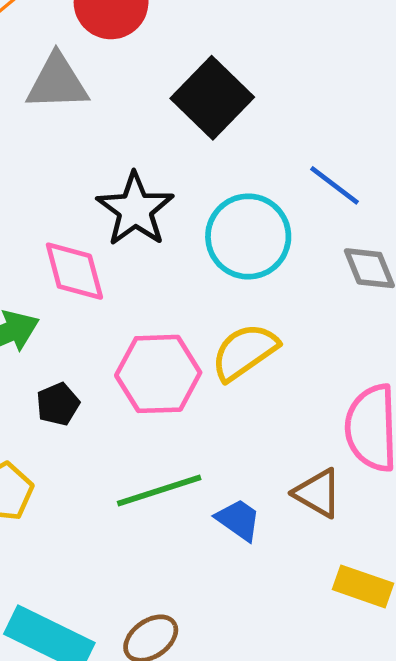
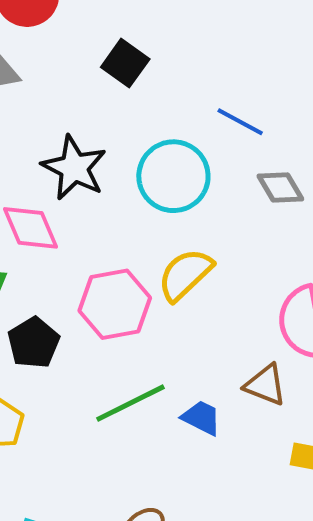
black square: (212, 98) -> (125, 63), size x0.7
black pentagon: (58, 404) -> (34, 343), size x1.4

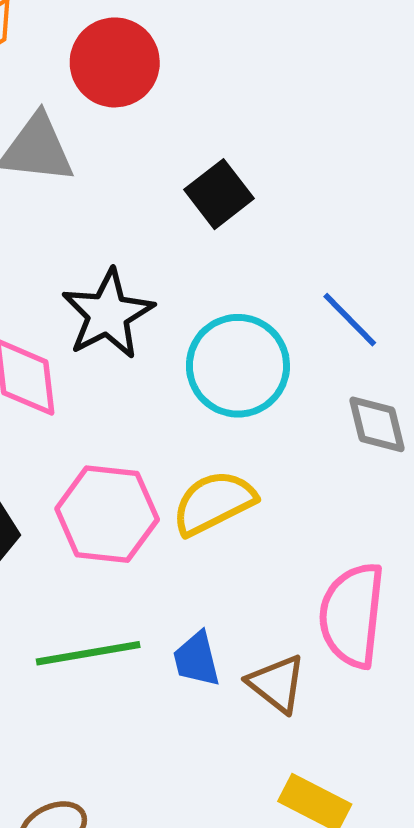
blue trapezoid: (201, 418) -> (197, 659), moved, turned -147

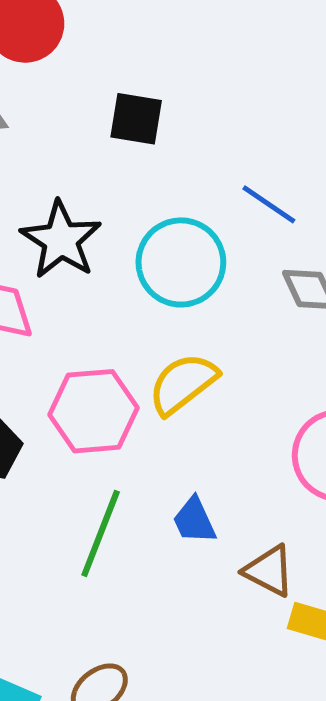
black square: (219, 194) -> (136, 119), turned -32
green line: (88, 653) -> (101, 533), turned -48
brown triangle: (277, 684) -> (269, 571), moved

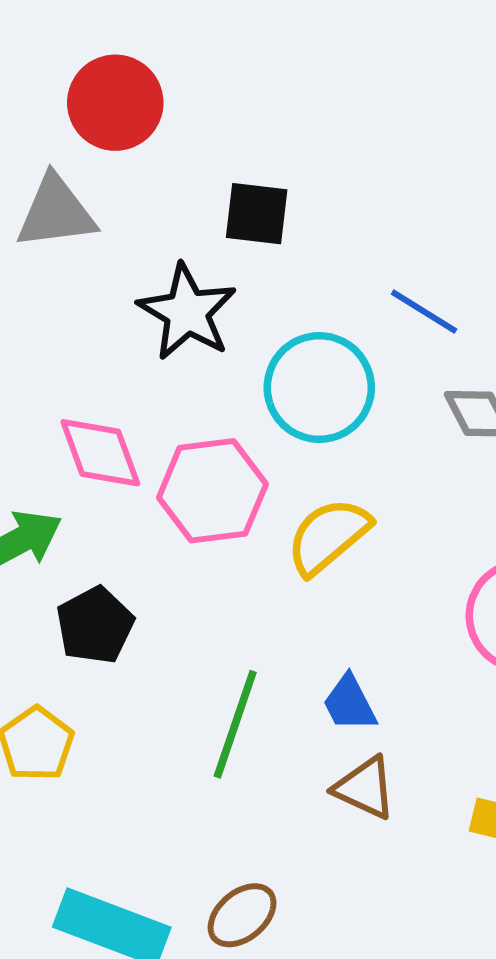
black star: (61, 240) -> (187, 312), moved
pink hexagon: (94, 411) -> (212, 491), moved
brown triangle: (269, 571) -> (365, 788), moved

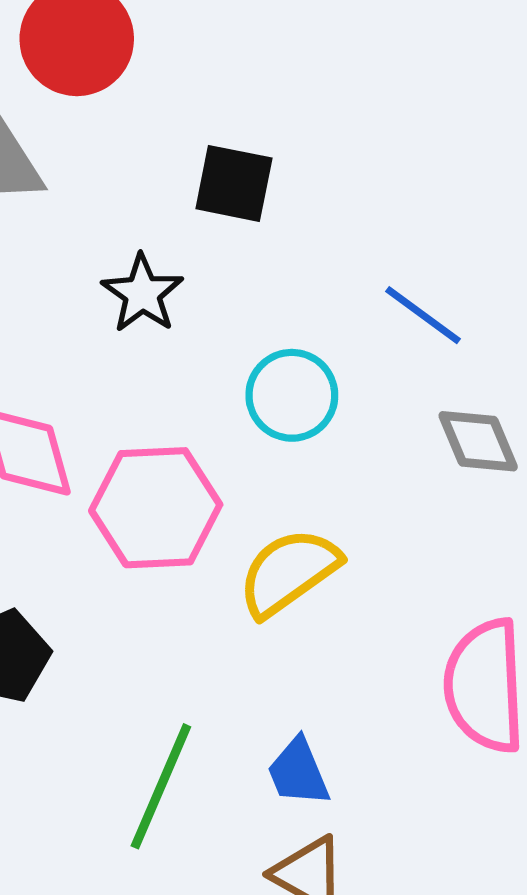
black star: (187, 312) -> (142, 294), size x0.7
cyan circle: (319, 388) -> (292, 395), size x0.7

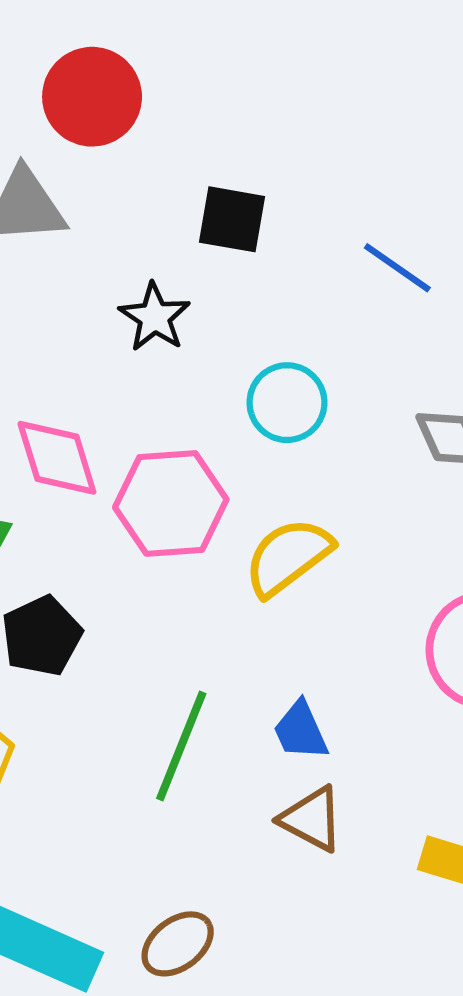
blue line: (423, 315) -> (397, 268), moved

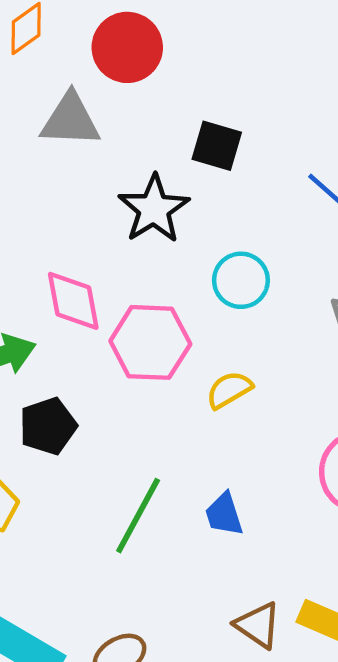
black star: (155, 317) -> (154, 209), size x1.4
yellow semicircle: (288, 557) -> (229, 390), size x0.7
brown triangle: (312, 819) -> (258, 625), moved

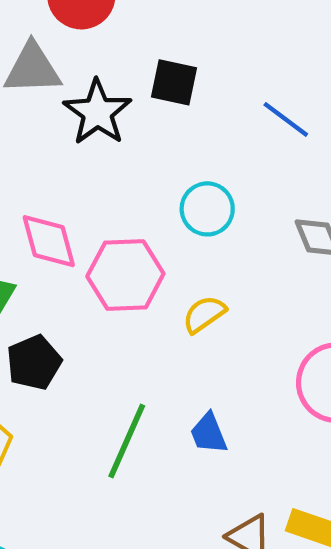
black star: (154, 209) -> (97, 112), moved

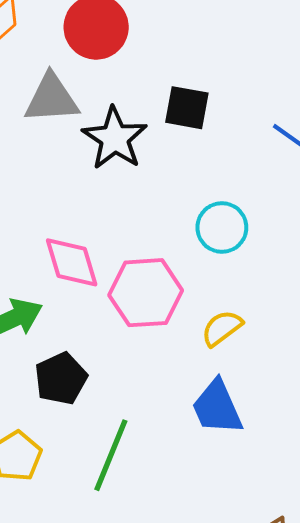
blue trapezoid: (209, 433) -> (217, 407), moved, size x1.4
green line: (127, 441) -> (111, 455), moved

